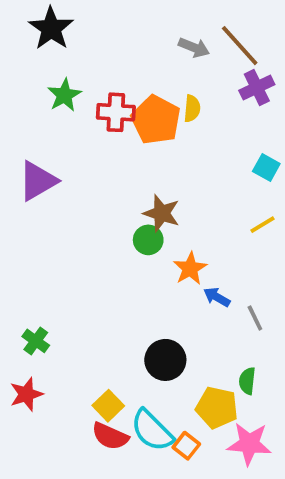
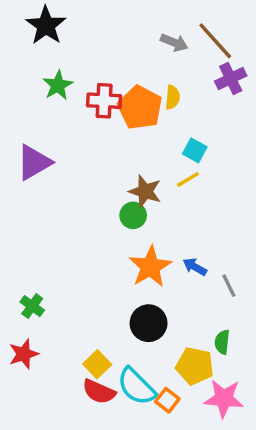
cyan square: (266, 168) -> (195, 150), moved
yellow line: (263, 225) -> (188, 179), moved
orange star: (190, 268) -> (150, 267), moved, size x1.4

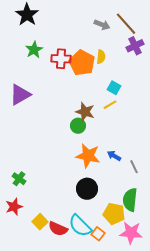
orange star: (150, 267) -> (88, 156), turned -30
green semicircle: (222, 342) -> (130, 200), size x1.6
yellow square: (97, 364) -> (40, 222), moved

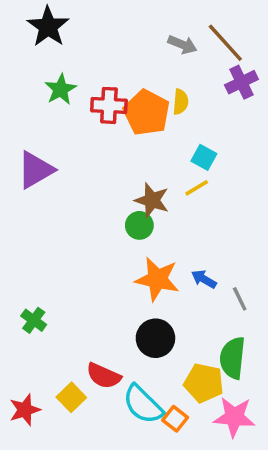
red star: (14, 207) -> (25, 410), moved
red semicircle: (58, 229) -> (104, 376), moved

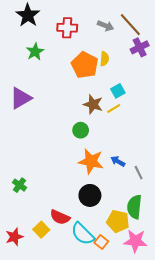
red cross: (109, 105) -> (67, 28), moved
cyan square: (204, 157) -> (118, 91), turned 32
brown star: (152, 200) -> (93, 104), moved

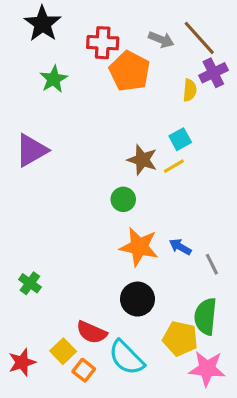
yellow semicircle: (104, 59) -> (190, 90), moved
orange pentagon: (85, 65) -> (130, 71), moved
orange square: (101, 242) -> (84, 370), moved

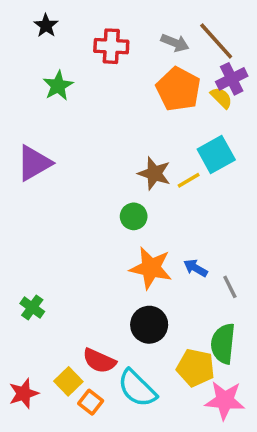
black star: (43, 24) -> (46, 26), size x0.6
orange pentagon: (130, 71) -> (178, 89), moved
yellow semicircle: (190, 90) -> (221, 98), moved, turned -50
cyan square: (180, 139) -> (216, 154), moved, size x1.5

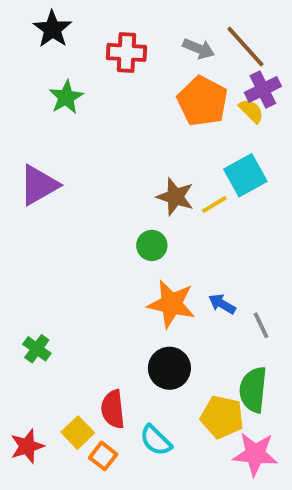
black star: (46, 26) -> (52, 29), size x1.4
red semicircle: (99, 361) -> (113, 409), turned 60
cyan semicircle: (137, 388) -> (156, 440), size x0.7

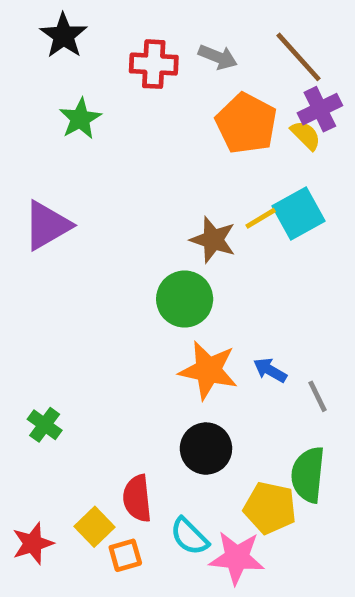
gray arrow: (199, 49) -> (218, 57), moved
yellow line: (214, 204) -> (261, 218), moved
green circle: (152, 245) -> (185, 299), size x1.5
pink star: (255, 454) -> (237, 558), moved
orange square: (103, 456) -> (125, 555), turned 36

